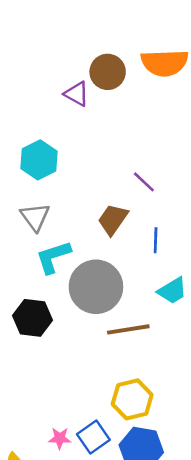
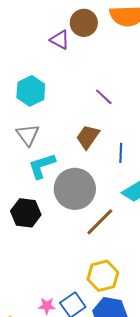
purple line: (144, 182) -> (104, 97), moved
brown line: (128, 329) -> (100, 222), turned -36

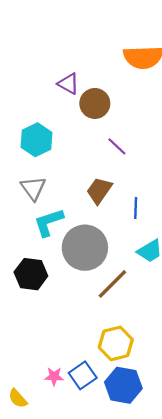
brown circle: (84, 23) -> (95, 103), moved

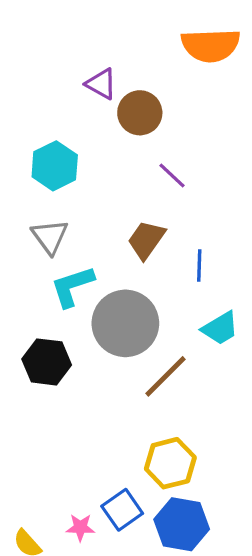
pink star: (54, 376) -> (80, 527), moved

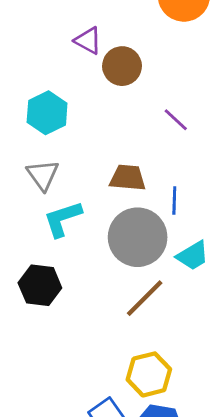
purple line: (172, 175) -> (176, 120), moved
brown trapezoid: (146, 240) -> (128, 178), turned 60
gray circle: (125, 323) -> (138, 237), moved

